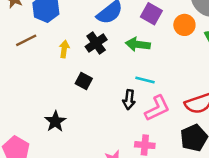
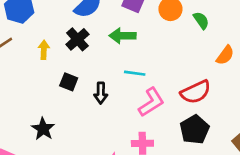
black arrow: (129, 100) -> (101, 93), moved

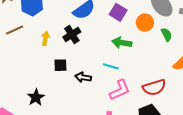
green arrow: (123, 36) -> (122, 43), moved
black square: (69, 82) -> (60, 65), turned -32
black arrow: (101, 93) -> (83, 77), turned 91

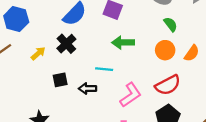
orange circle: (145, 23) -> (165, 50), moved
yellow arrow: (45, 38) -> (38, 53), turned 48
cyan line: (111, 66) -> (104, 69), moved

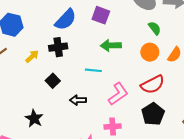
black cross: (66, 44) -> (58, 47), turned 36
black square: (60, 80) -> (53, 81), turned -32
black arrow: (88, 88) -> (78, 100), moved

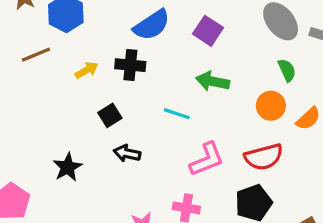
black arrow: (78, 100) -> (127, 153), moved

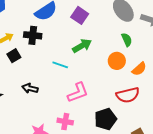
green arrow: (213, 81) -> (82, 46), turned 138
black square: (110, 115) -> (14, 56), moved
red semicircle: (264, 157) -> (128, 95), moved

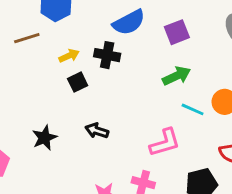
purple square: (80, 15) -> (177, 32), turned 30
cyan line: (60, 65) -> (193, 109), moved

